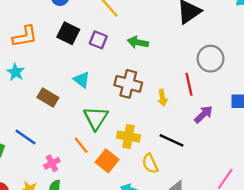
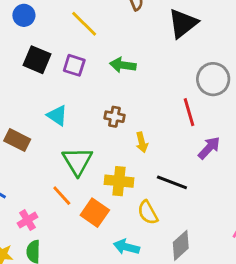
brown cross: (128, 84) -> (114, 117), size x0.6
yellow arrow: (162, 98) -> (142, 142), moved

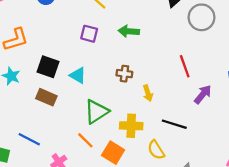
black square: (37, 60) -> (48, 67), moved
gray circle: (213, 79) -> (201, 17), moved
green triangle: (77, 161) -> (96, 112), turned 32

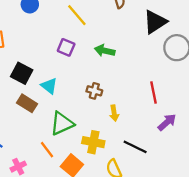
brown rectangle: (46, 97) -> (27, 103), moved

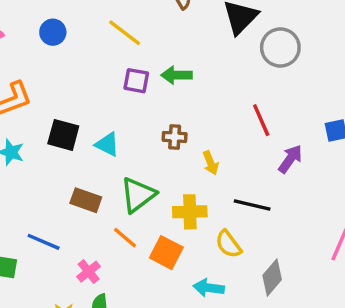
purple square: (66, 47) -> (136, 81), moved
brown rectangle: (27, 103) -> (86, 200), moved

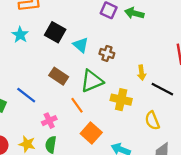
brown cross: (175, 137) -> (107, 53), moved
black line: (252, 205) -> (162, 89), moved
yellow semicircle: (228, 244) -> (152, 121), moved
orange square: (166, 253) -> (91, 133), moved

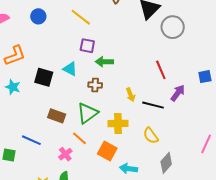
green arrow: (134, 13) -> (104, 62), moved
cyan triangle: (81, 45) -> (70, 69), moved
pink cross: (49, 121) -> (65, 154), moved
orange square: (91, 133) -> (107, 151), moved

